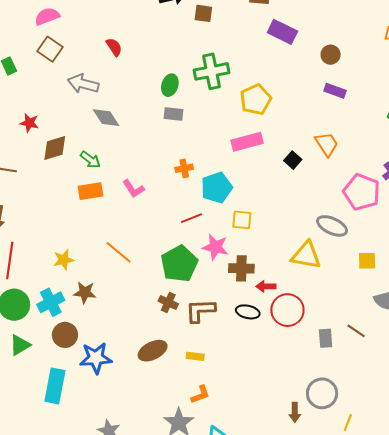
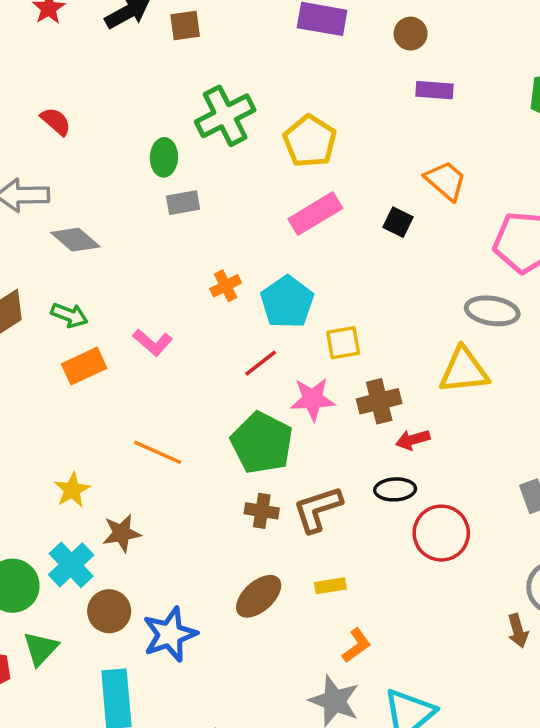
brown cross: (241, 268) -> (379, 401), moved
red circle: (287, 310) -> (441, 533), moved

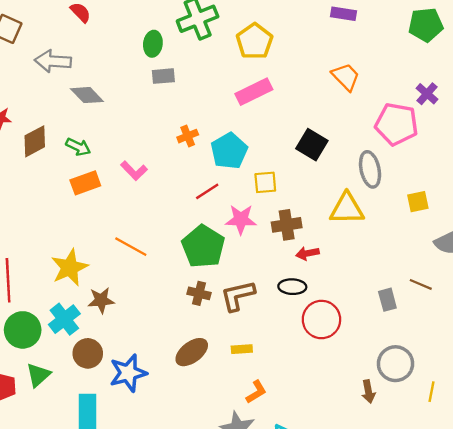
black square: (398, 222) -> (312, 145), moved, size x1.5
gray ellipse: (492, 311) -> (370, 169), turned 64
yellow star: (72, 490) -> (70, 268), size x1.5

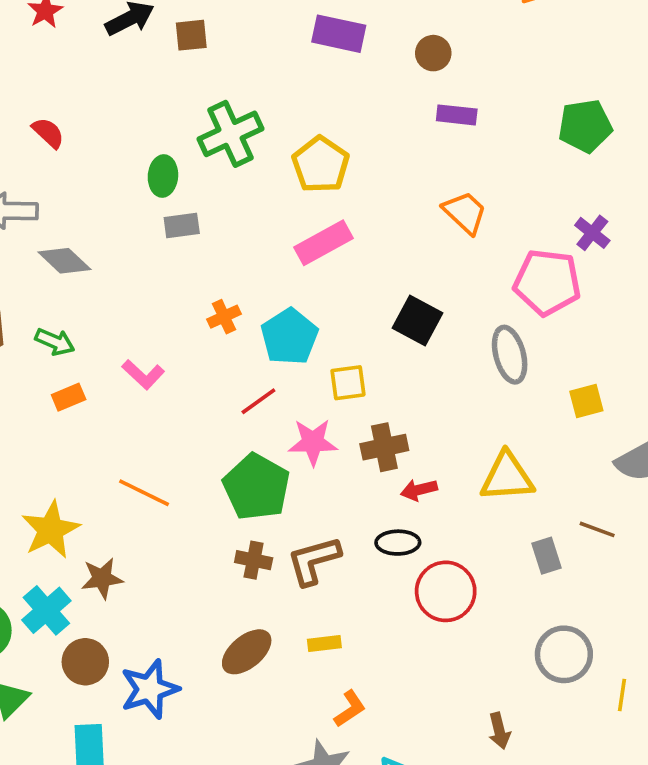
orange rectangle: (85, 183) -> (69, 397), size x0.7
yellow triangle: (347, 209) -> (507, 477), moved
brown arrow: (368, 392) -> (499, 731), moved

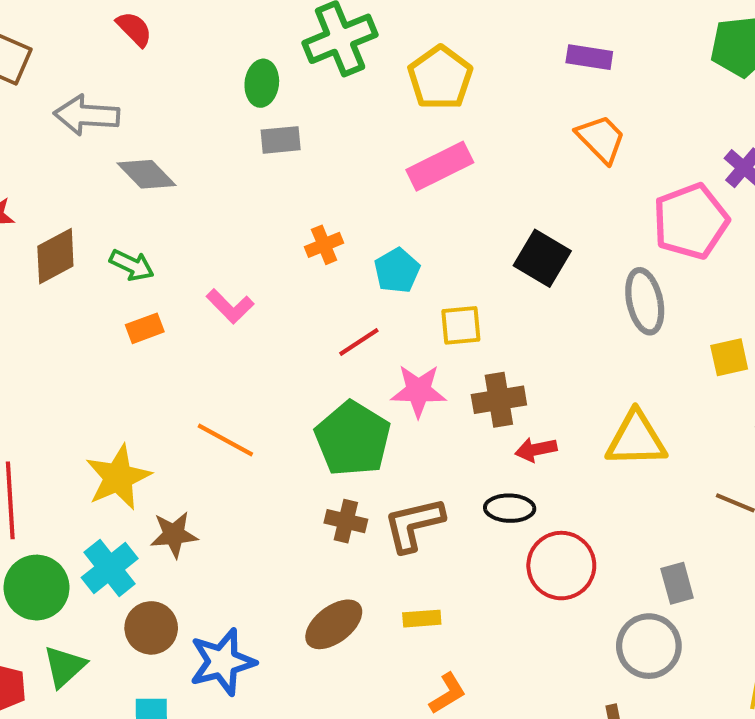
purple rectangle: (457, 115) -> (589, 57), moved
pink pentagon: (547, 282) -> (691, 221), turned -30
cyan pentagon: (289, 337) -> (397, 271), size x0.7
gray rectangle: (547, 556) -> (677, 583), moved
gray circle: (564, 654) -> (649, 646), moved

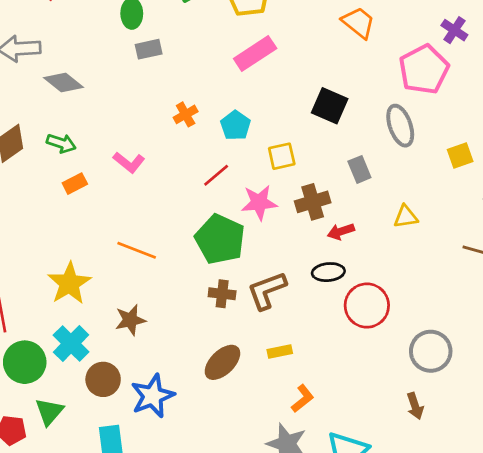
yellow triangle: (636, 439) -> (406, 217), size x0.6
brown star: (174, 535) -> (130, 320), moved
gray rectangle: (677, 583) -> (359, 169), moved

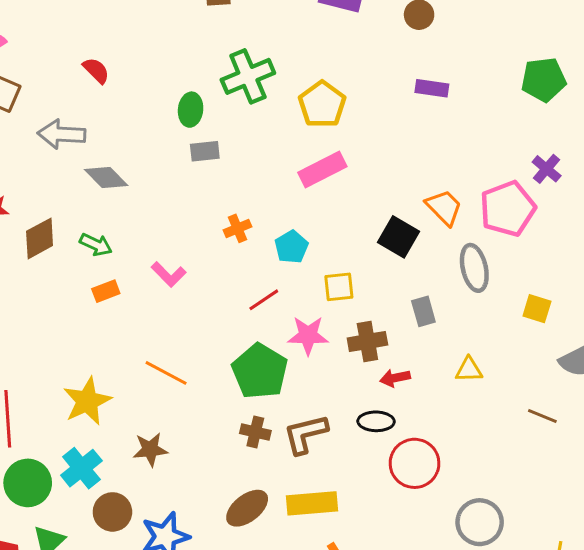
orange trapezoid: (358, 23) -> (444, 207), moved
yellow square: (460, 156) -> (537, 309), turned 30
yellow rectangle: (280, 352) -> (312, 503), size x1.8

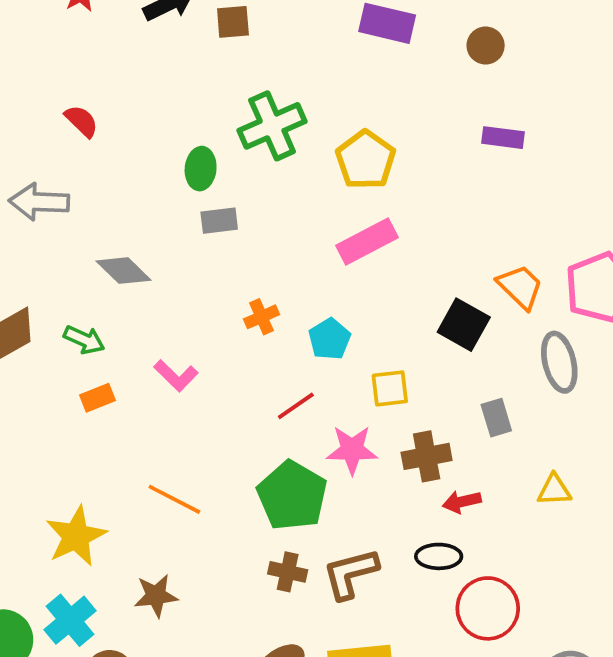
gray diamond: (106, 177) -> (123, 271), moved

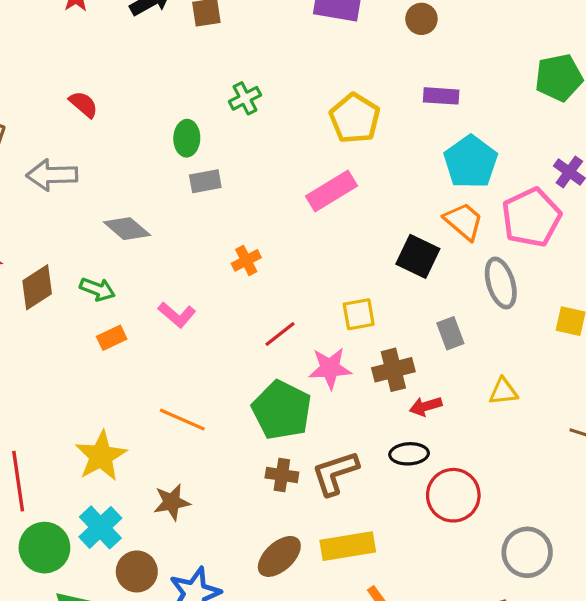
green cross: (272, 126) -> (245, 98), size x0.6
yellow pentagon: (366, 160) -> (355, 118), moved
cyan pentagon: (330, 339) -> (471, 162), moved, size x1.5

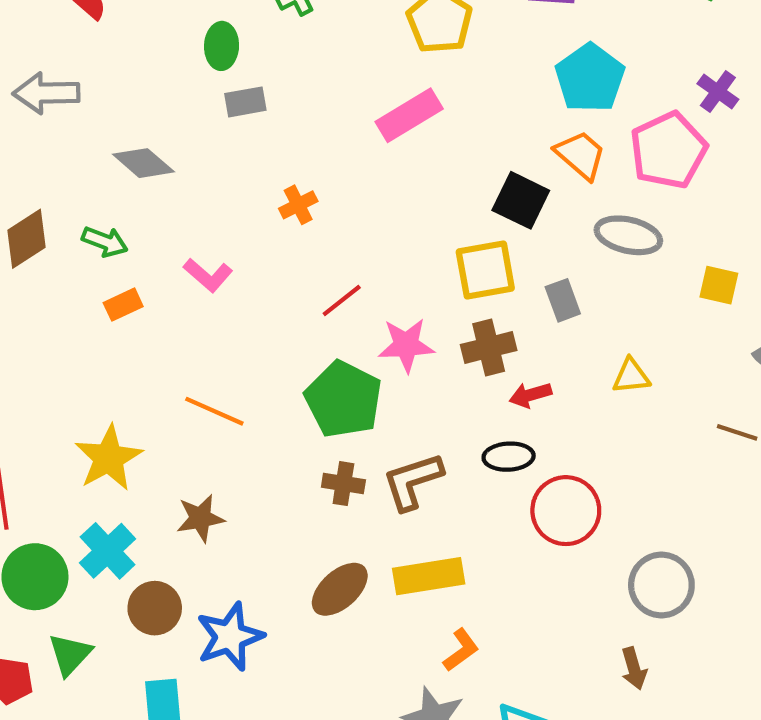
gray ellipse: (501, 283) -> (628, 235), turned -60
yellow square: (359, 314) -> (485, 270), moved, size x1.4

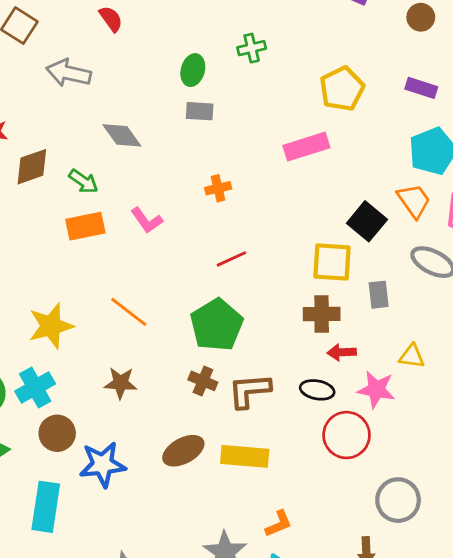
orange rectangle: (123, 305) -> (85, 226), size x1.5
pink star: (406, 345) -> (376, 390), moved
brown star: (200, 518) -> (121, 383), moved
orange L-shape: (461, 650) -> (279, 524), moved

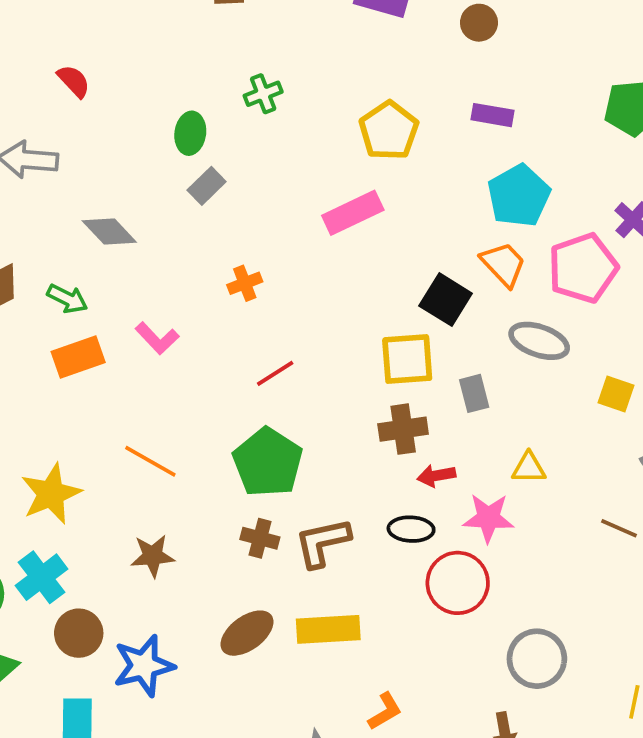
gray rectangle: (200, 111) -> (207, 186), turned -40

